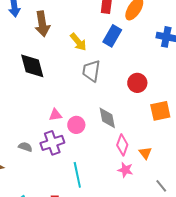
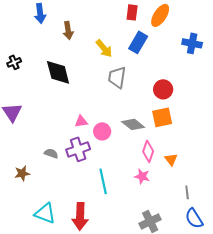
brown arrow: (42, 24) -> (68, 30), size x0.7
orange square: (160, 111) -> (162, 117), moved
gray diamond: (107, 118) -> (133, 124), turned -40
pink star: (125, 170) -> (142, 176), moved
gray line: (161, 186) -> (187, 192), turned 32

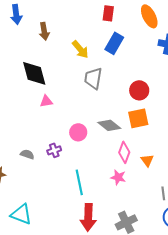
orange ellipse: (160, 15) -> (149, 16), moved, turned -60
pink triangle: (81, 121) -> (46, 101), moved
purple cross: (78, 149) -> (54, 150), size x0.6
red arrow: (80, 216) -> (88, 217), moved

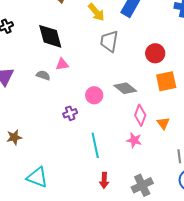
orange square: (138, 118) -> (166, 81), moved
gray semicircle: (27, 154) -> (43, 75), moved
red arrow: (88, 217) -> (104, 180), size x0.6

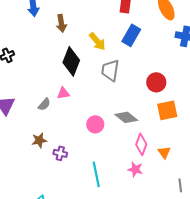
black diamond: (50, 36) -> (71, 61), moved, turned 36
gray semicircle: (43, 75) -> (44, 104), turned 112
purple cross: (70, 113) -> (60, 153), moved, turned 32
brown star: (14, 137) -> (39, 140), moved

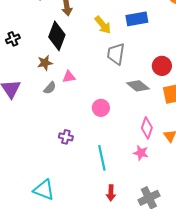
blue rectangle: (131, 35) -> (137, 19), turned 50
black diamond: (71, 61) -> (57, 36), moved
gray diamond: (126, 117) -> (138, 86), moved
brown star: (39, 140) -> (45, 63), moved

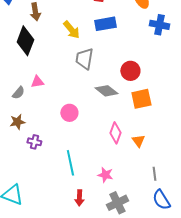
brown star: (45, 63) -> (17, 122), moved
pink star: (141, 153) -> (105, 175), moved

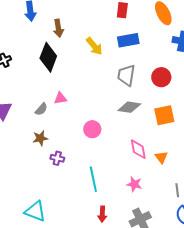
gray trapezoid: (84, 59) -> (126, 75), moved
red circle: (130, 71) -> (161, 77), moved
gray diamond: (106, 91) -> (129, 107), turned -30
pink diamond: (115, 133) -> (138, 149), turned -30
pink star: (105, 175) -> (134, 184), moved

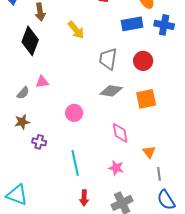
blue rectangle: (128, 40) -> (132, 24), moved
orange triangle: (161, 157) -> (149, 152), moved

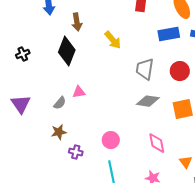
pink circle: (74, 113) -> (111, 140), moved

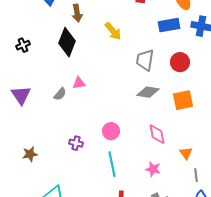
brown star: (59, 132) -> (30, 154), moved

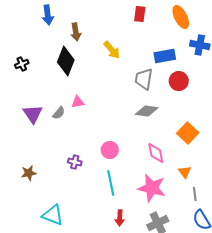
blue rectangle: (169, 25) -> (165, 56), moved
purple triangle: (21, 95) -> (33, 114), moved
orange square: (183, 100) -> (188, 133), moved, turned -35
pink star: (153, 169) -> (152, 188), size x1.8

